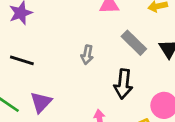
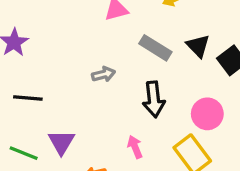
gray arrow: (87, 55) -> (103, 74), turned -102

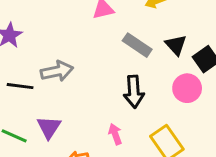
gray arrow: (103, 74) -> (57, 71), moved, size x1.5
pink circle: (207, 114) -> (187, 88), moved

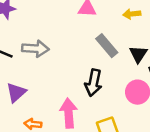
pink arrow: (115, 134) -> (69, 113), size x1.6

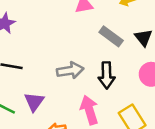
gray arrow: (35, 49) -> (70, 70), moved

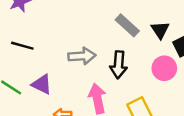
purple triangle: (34, 102) -> (42, 84), turned -45

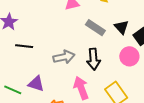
black line: (22, 46) -> (24, 46), moved

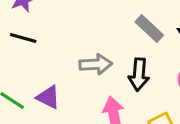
black line: (24, 46) -> (23, 38), moved

